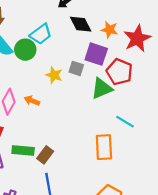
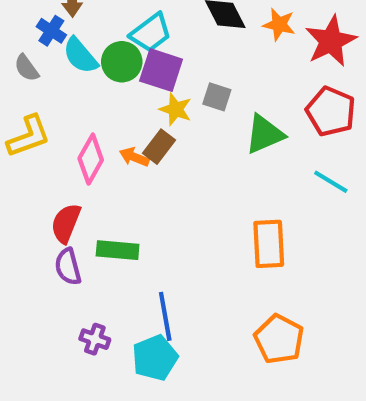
purple square: (96, 54) -> (161, 70), moved
red pentagon: (119, 72) -> (331, 111), moved
cyan line: (125, 122) -> (331, 182), moved
brown rectangle: (45, 155) -> (159, 147), moved

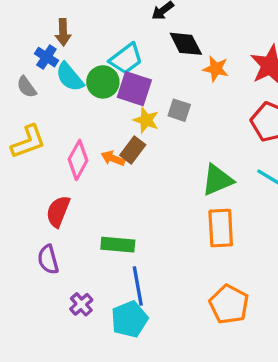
orange star: (279, 24) -> (216, 69), moved
green triangle: (265, 134) -> (217, 180), moved
green rectangle: (118, 250) -> (118, 245), moved
purple semicircle: (68, 267) -> (48, 260), moved
purple cross: (95, 339) -> (81, 304), turned 30

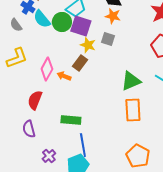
orange star: (216, 69) -> (113, 16), moved
orange arrow: (113, 158) -> (64, 76), moved

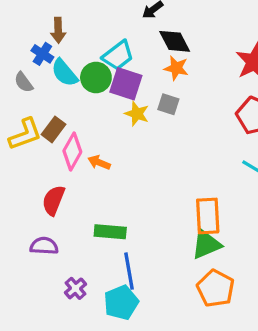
brown rectangle: (80, 63) -> (53, 129), moved
green triangle: (131, 81) -> (206, 244), moved
purple semicircle: (29, 129) -> (44, 246), turned 108

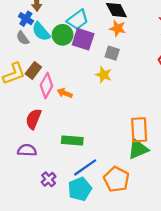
gray semicircle: (24, 82) -> (23, 38), moved
yellow star: (137, 114) -> (104, 75), moved
blue line: (129, 271) -> (85, 167), turned 65
orange pentagon: (216, 288) -> (116, 179), moved

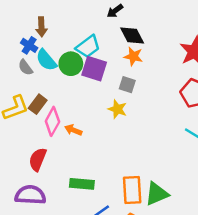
orange rectangle: (139, 130) -> (132, 190), moved
purple semicircle: (27, 150) -> (30, 195), size x1.4

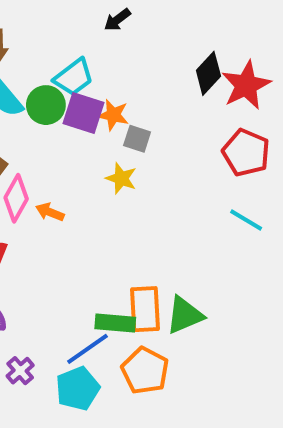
black diamond: (132, 36) -> (208, 73), moved, turned 70
orange star: (133, 56) -> (113, 115), moved
green rectangle: (82, 184) -> (115, 323), moved

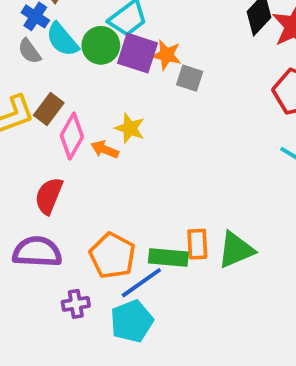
yellow star: (121, 178) -> (130, 128), moved
orange rectangle: (145, 309) -> (197, 244), size x0.7
purple cross: (20, 371) -> (76, 304), turned 32
orange pentagon: (145, 371) -> (112, 256), moved

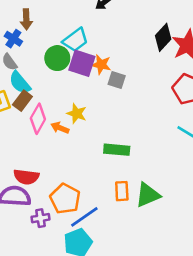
cyan semicircle: (62, 40) -> (20, 83), moved
red semicircle: (49, 196) -> (26, 177), moved, turned -105
green rectangle: (168, 258) -> (117, 150), moved
purple cross: (76, 304) -> (41, 218), moved

